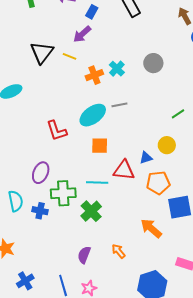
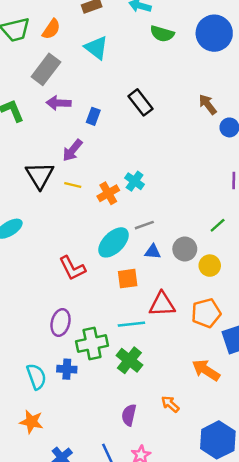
purple arrow: (82, 34) -> (72, 150), moved
yellow line: (70, 56) -> (73, 185), moved
gray circle: (153, 63) -> (185, 249), moved
blue triangle: (146, 158) -> (153, 252), moved, turned 32
cyan semicircle: (16, 201) -> (36, 377), moved

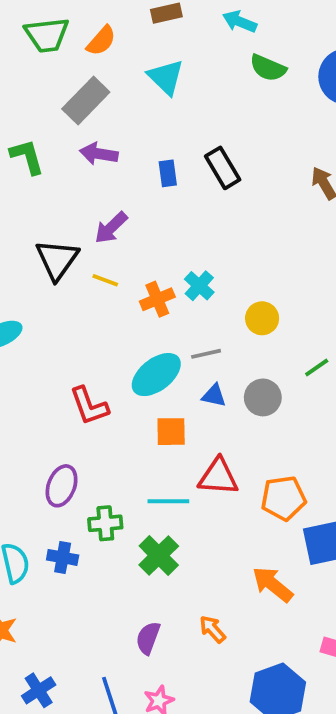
blue rectangle: (93, 116) -> (168, 173), moved, turned -35
yellow circle: (210, 266) -> (262, 318), moved
green cross: (92, 344) -> (105, 523), size x0.7

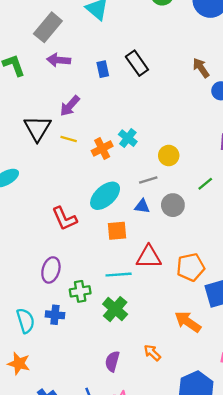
gray line: (206, 354) -> (148, 180), moved

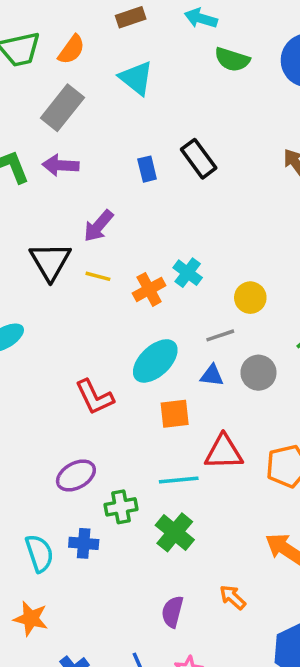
purple arrow: (59, 60) -> (61, 165), moved
purple ellipse: (51, 270) -> (76, 476), turned 45

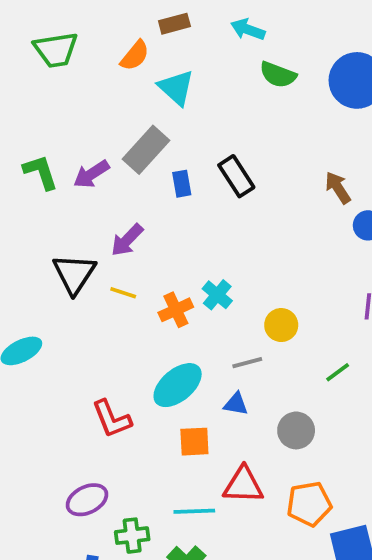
orange semicircle: (71, 50) -> (135, 56), moved
gray rectangle: (62, 108) -> (146, 150), moved
purple arrow: (61, 165) -> (91, 174), turned -40
gray circle: (258, 373) -> (296, 430), moved

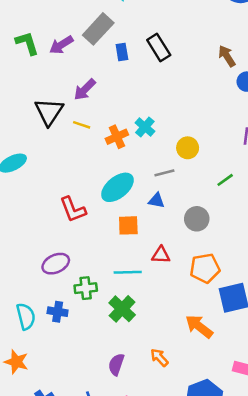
red triangle: (243, 485) -> (161, 255), size x0.7

